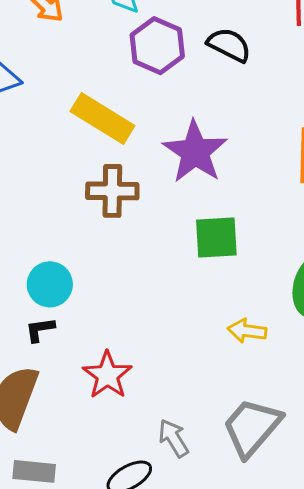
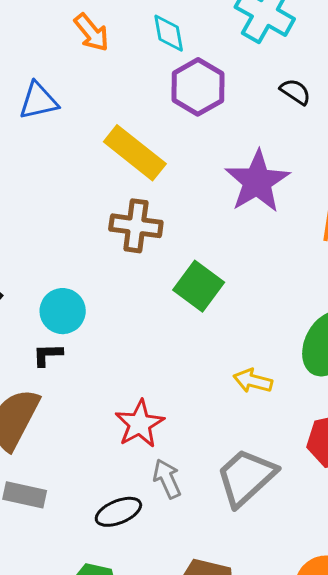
black semicircle: (229, 45) -> (295, 92), moved, size x0.7
purple star: (195, 152) -> (257, 181), moved
green square: (216, 238) -> (199, 286), moved, turned 33
red star: (107, 375) -> (140, 424), moved

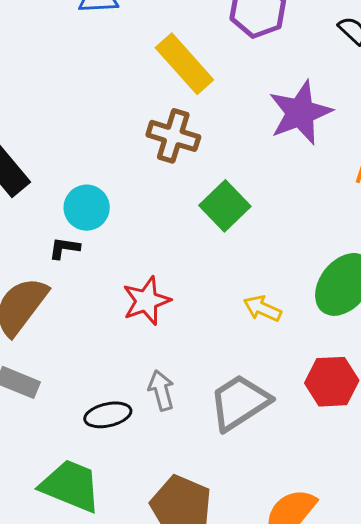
red star: (140, 424) -> (146, 301), moved

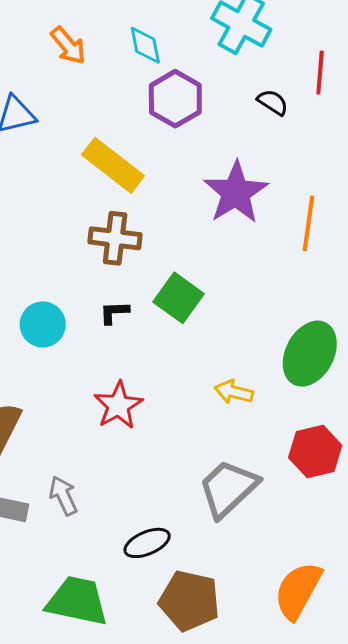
black L-shape: (64, 248) -> (114, 312), moved
gray arrow: (161, 390) -> (63, 496), moved
black ellipse: (108, 415) -> (147, 543), moved

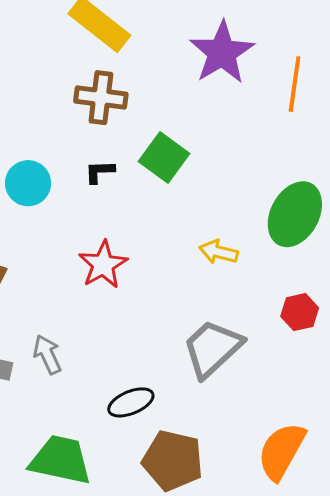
red hexagon: (315, 451) -> (300, 312), size x0.7

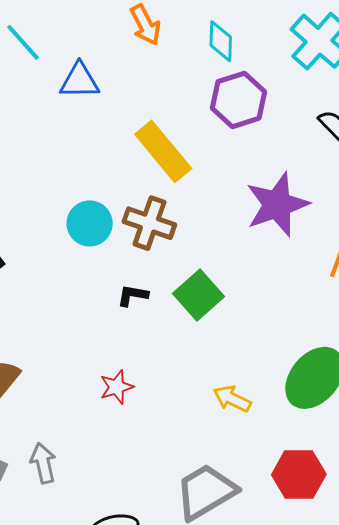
cyan circle: (28, 183) -> (90, 223), moved
red star: (103, 265) -> (117, 387), size x0.7
red hexagon: (300, 312) -> (299, 475), size x1.4

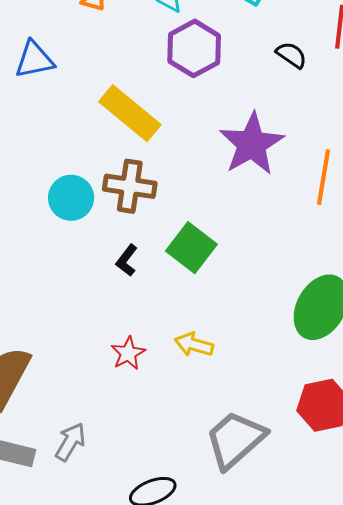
black L-shape: (133, 295) -> (127, 260), turned -52
yellow arrow: (232, 399) -> (194, 345), moved
gray arrow: (43, 463) -> (70, 442), turned 54

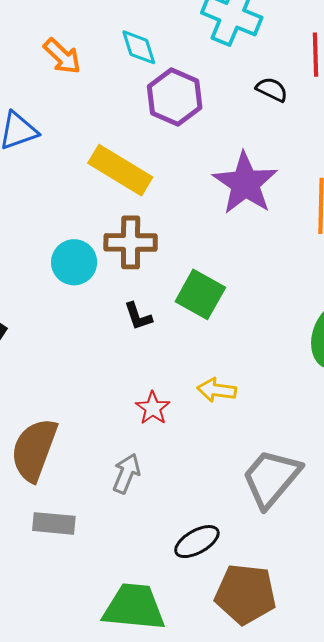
black L-shape: (127, 260) -> (138, 316), turned -48
gray arrow: (70, 442) -> (126, 473), moved

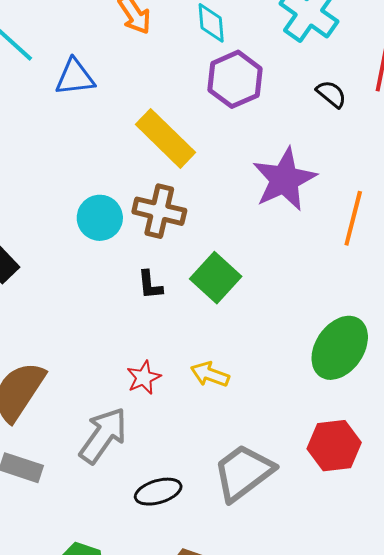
gray arrow: (126, 473) -> (103, 435), size x1.5
black ellipse: (197, 542) -> (158, 492), moved

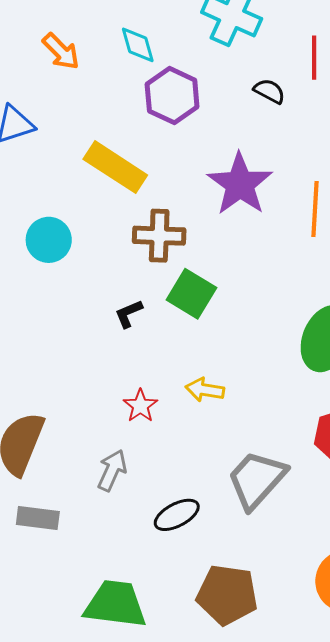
brown cross: (159, 211) -> (159, 236), moved
cyan circle: (100, 218) -> (49, 240), moved
black L-shape: (150, 285) -> (129, 314), turned 84
gray arrow: (103, 435) -> (112, 470), size x0.7

